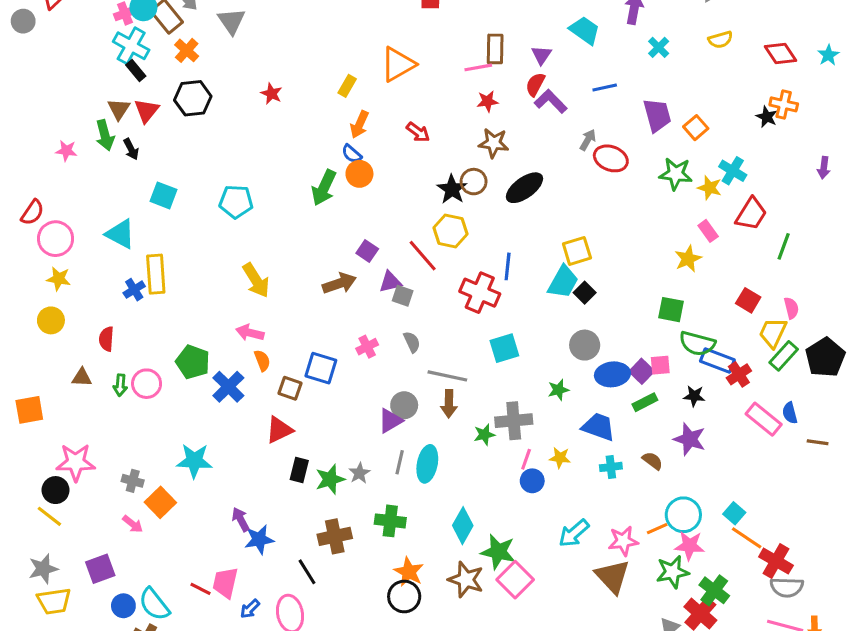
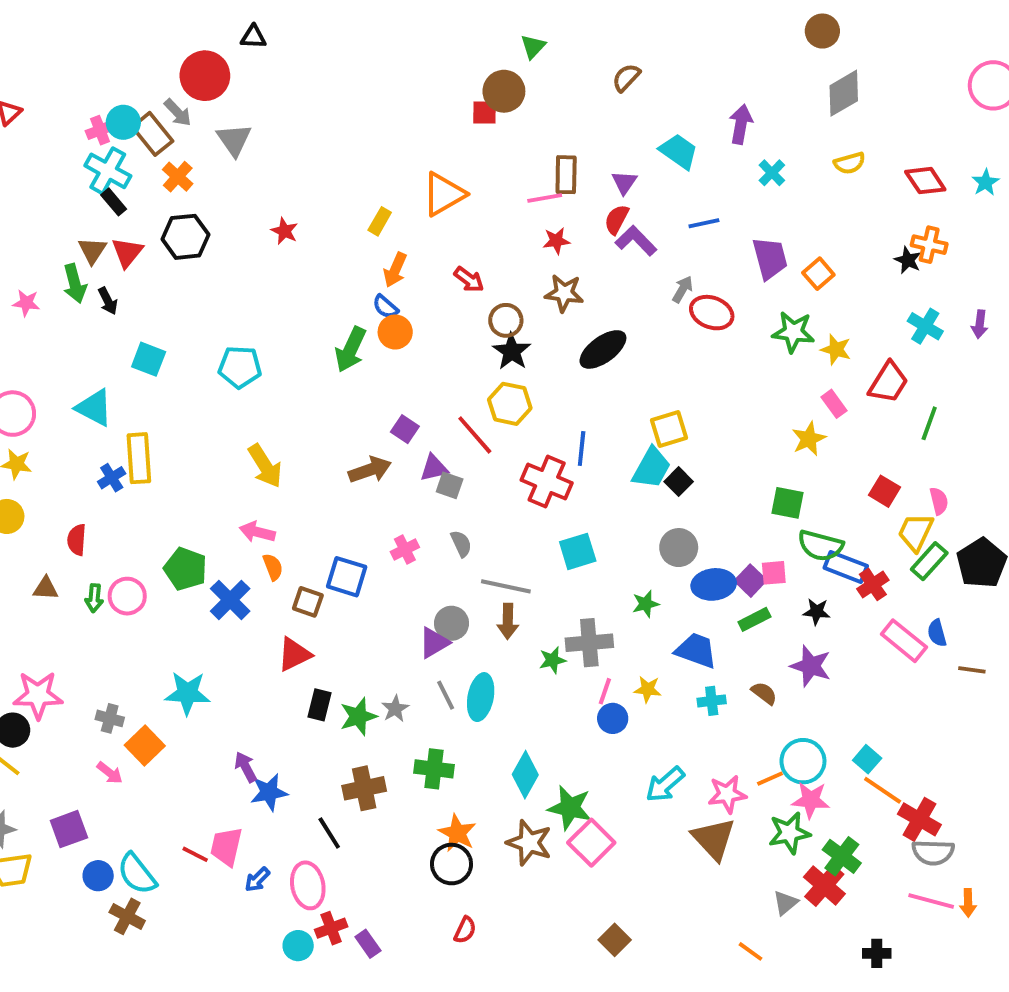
cyan cross: (733, 171) -> (925, 326), moved
brown circle: (474, 182) -> (506, 320), moved
gray line: (400, 462) -> (446, 695), turned -40

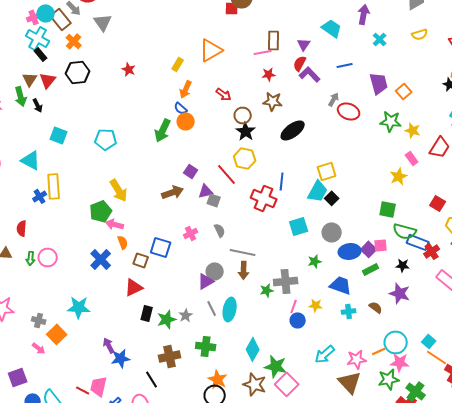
cyan square: (578, 551) -> (299, 226), moved
green pentagon: (185, 569) -> (101, 211), moved, turned 30

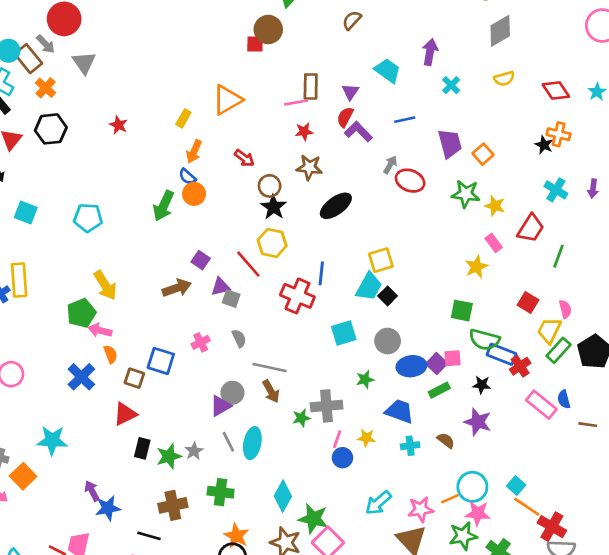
brown arrow: (244, 270) -> (271, 391), turned -30
black line: (152, 379) -> (149, 536), turned -42

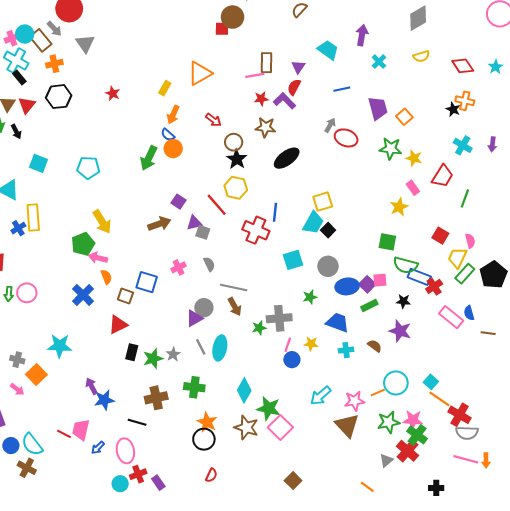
orange cross: (46, 88) -> (54, 64), turned 35
purple L-shape: (358, 132) -> (285, 101), moved
pink star: (478, 513) -> (413, 420), moved

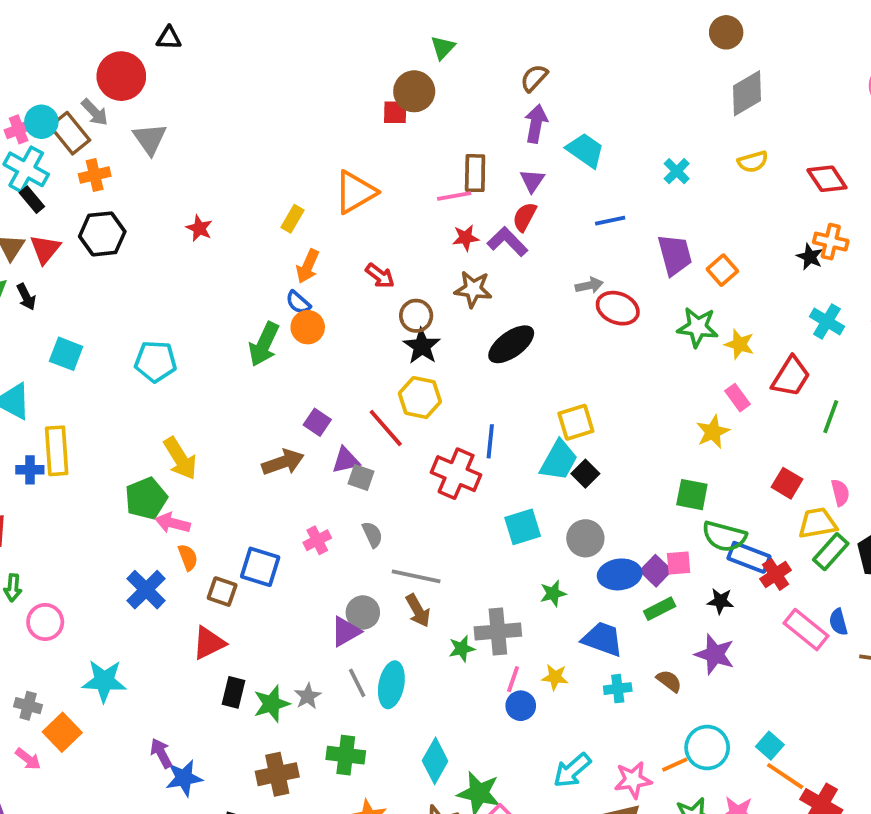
purple arrow: (362, 35) -> (536, 124), moved
gray arrow: (330, 125) -> (589, 285), turned 48
blue cross: (18, 228) -> (30, 470), turned 32
yellow trapezoid: (457, 258) -> (817, 523), turned 55
pink circle: (27, 293) -> (45, 622), moved

